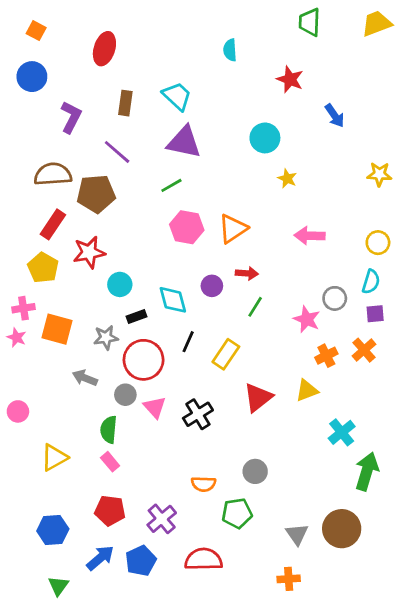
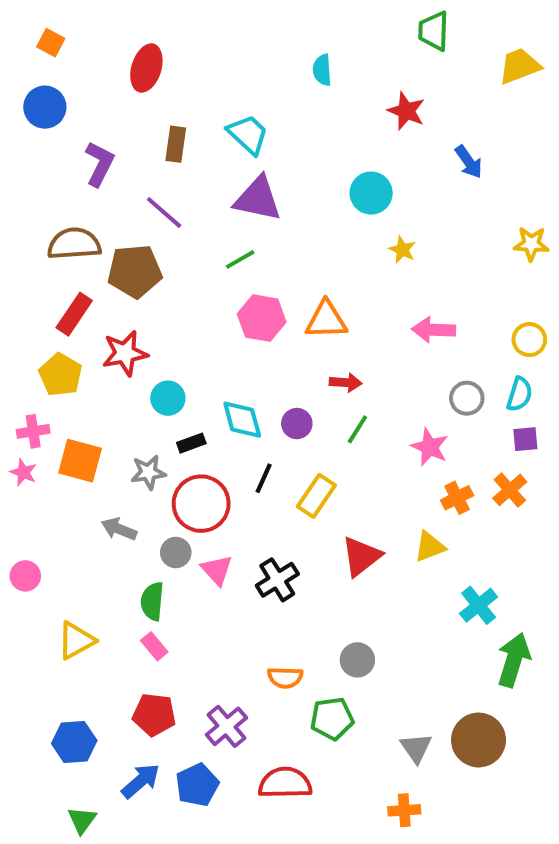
yellow trapezoid: (377, 24) -> (520, 66), moved
orange triangle: (233, 229) -> (326, 320), turned 32
purple circle: (212, 286) -> (297, 424), moved
gray circle: (335, 298) -> (467, 398), moved

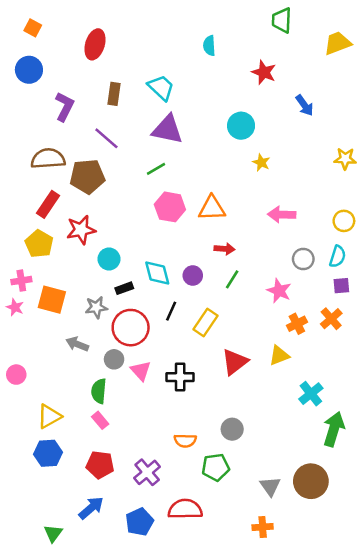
black cross: (277, 580) -> (180, 377), turned 32
blue hexagon: (74, 742) -> (48, 453), moved
blue pentagon: (197, 785) -> (139, 522), moved

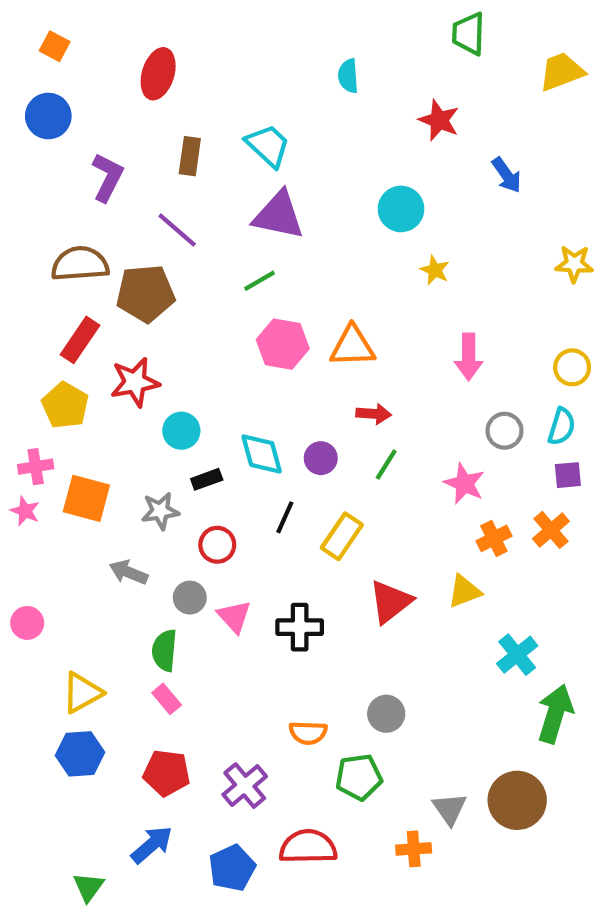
pink arrow: (282, 215) -> (469, 357), turned -92
red circle: (131, 328) -> (217, 545), size x0.6
orange cross: (263, 527) -> (414, 849), moved

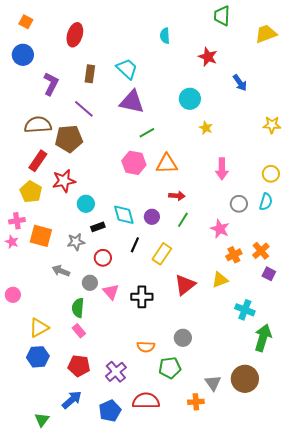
green line: (260, 281) -> (147, 133), moved
purple square: (568, 475) -> (269, 274), moved, turned 32
cyan cross: (517, 655) -> (245, 310), turned -30

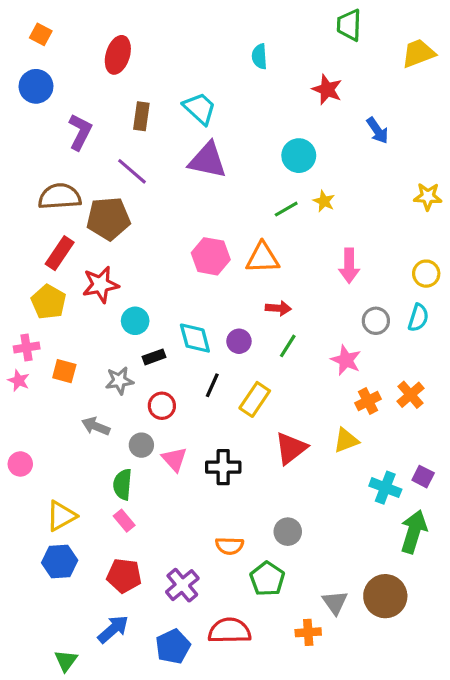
green line: (147, 133) -> (286, 209), moved
orange square: (41, 236) -> (64, 371), size x0.7
purple square: (269, 274) -> (423, 477), moved
green pentagon: (170, 368) -> (267, 579), turned -30

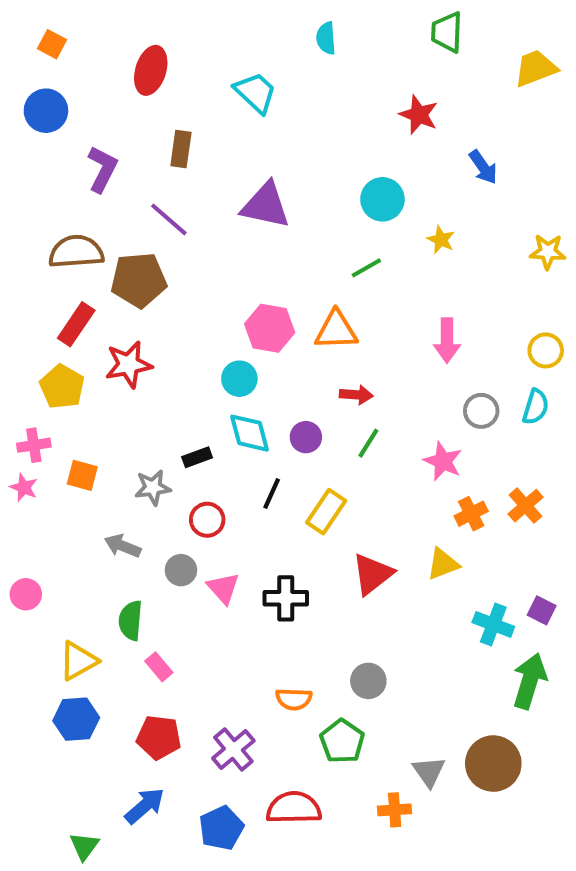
cyan semicircle: (259, 56) -> (326, 38), moved
cyan trapezoid: (200, 108) -> (256, 93), moved
yellow star: (324, 201) -> (441, 240), moved
cyan circle: (135, 321) -> (239, 379), moved
green semicircle: (123, 484) -> (131, 620), moved

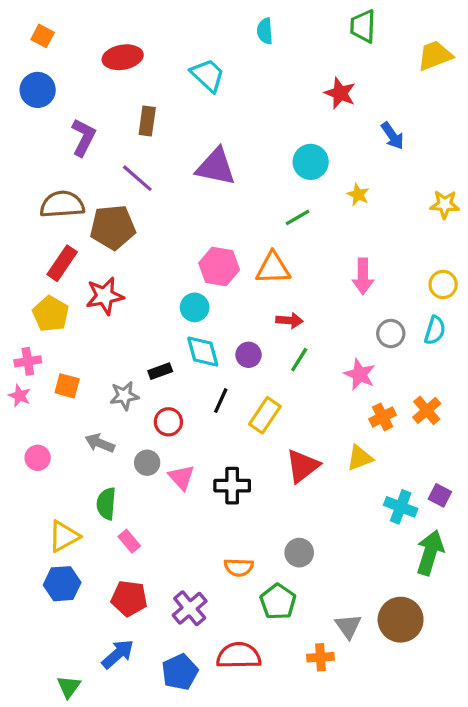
red ellipse: (151, 70) -> (123, 57), turned 63
pink circle: (26, 594) -> (38, 458), moved

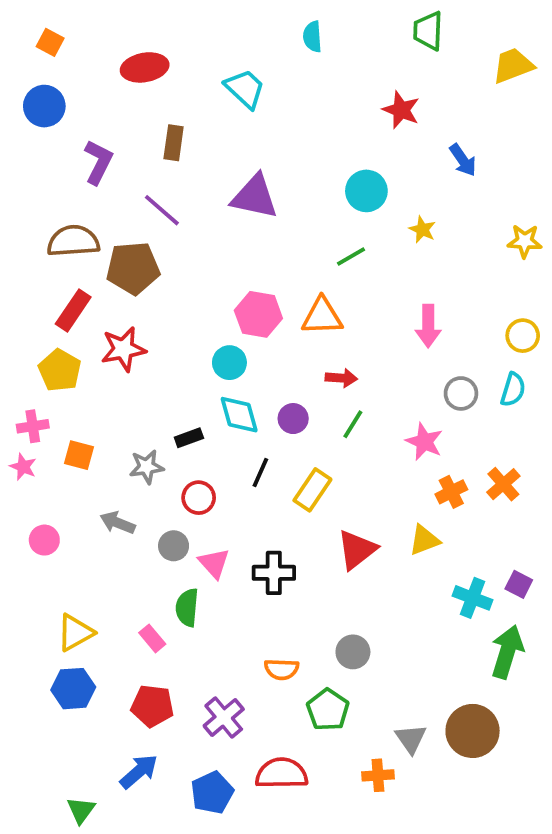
green semicircle: (106, 504) -> (187, 608), moved

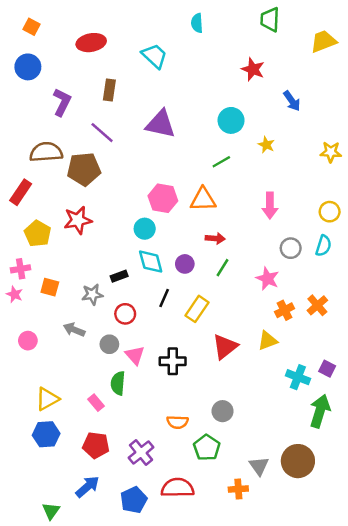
red rectangle: (73, 311) -> (21, 192), moved

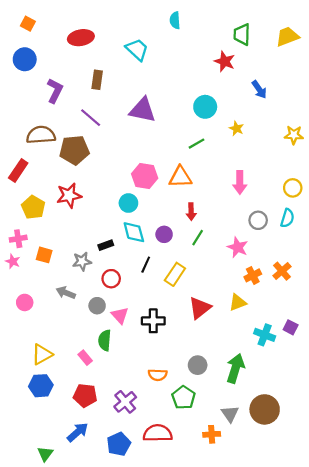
green trapezoid: (270, 19) -> (242, 34), moved
red arrow: (215, 238) -> (191, 212), turned 84
green arrow: (320, 411) -> (235, 368), moved

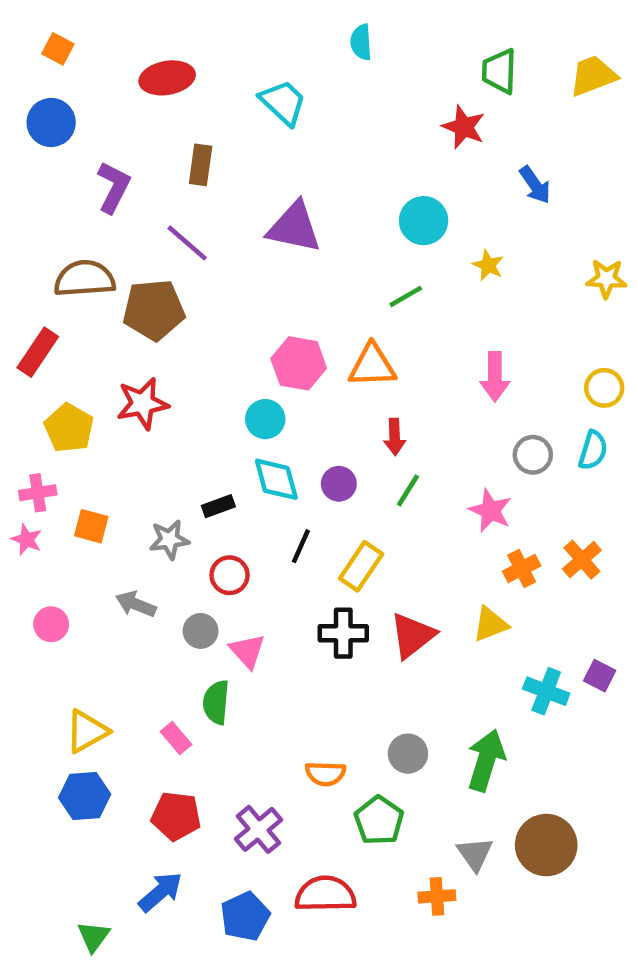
black cross: (153, 321) -> (343, 633), moved

